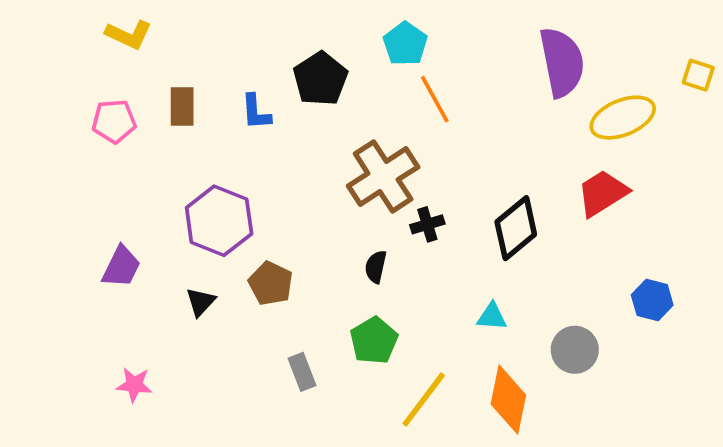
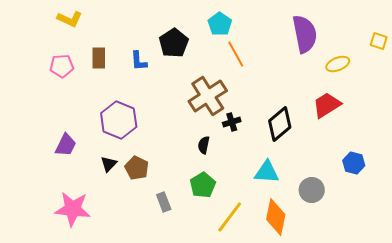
yellow ellipse: (623, 118) -> (338, 64), size x0.7
brown pentagon: (271, 283) -> (137, 168), moved
cyan triangle: (492, 317) -> (267, 172), size x1.5
pink star: (134, 385) -> (73, 209), size x1.8

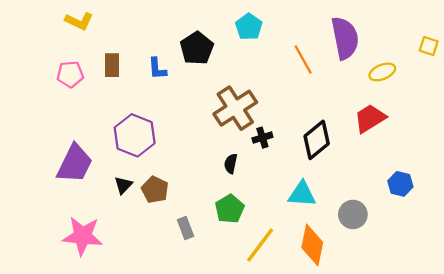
orange line: (236, 54) -> (303, 60), moved
purple trapezoid: (66, 145) -> (75, 164), size x1.5

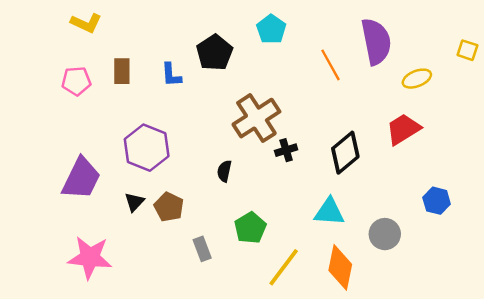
black semicircle: (231, 164) -> (224, 171), moved

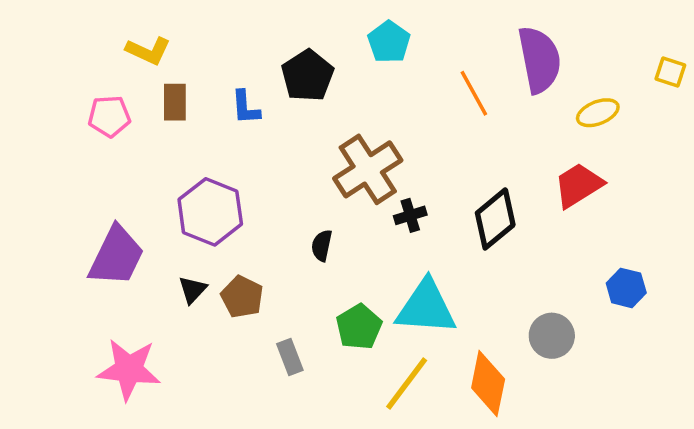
yellow L-shape: (86, 23) -> (148, 51), moved
cyan triangle: (329, 212) -> (426, 307), moved, size x1.4

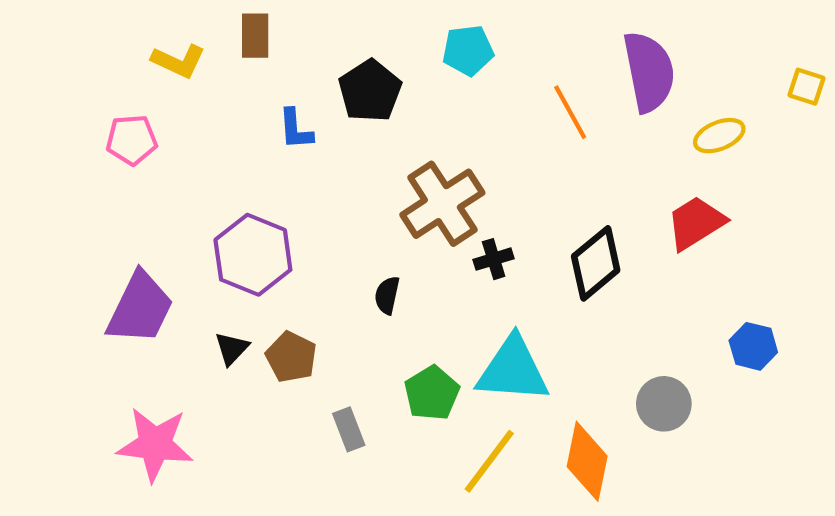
cyan pentagon: (389, 42) -> (468, 50), turned 30
brown rectangle: (175, 102) -> (255, 36), moved

